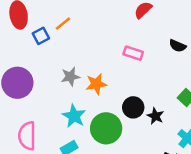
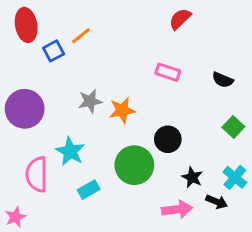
black semicircle: (178, 46) -> (223, 80), moved
cyan star: (74, 116) -> (70, 151), moved
black star: (155, 116) -> (192, 177), moved

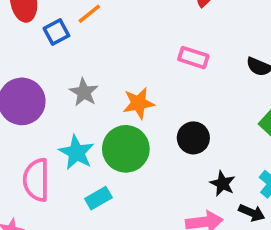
gray star: (90, 101) -> (84, 92), moved, turned -30
green circle: (134, 165) -> (126, 149), moved

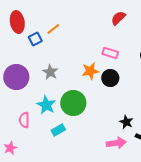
orange star: (139, 103) -> (90, 71), moved
black circle: (193, 138) -> (110, 78), moved
pink semicircle: (36, 180) -> (24, 120), size x0.7

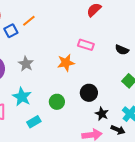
black circle: (110, 78) -> (89, 93), moved
green circle: (73, 103) -> (57, 102), moved, size x0.6

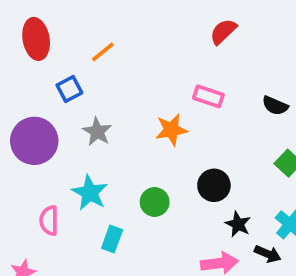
blue square: (11, 31) -> (69, 89), moved
cyan rectangle: (34, 122) -> (112, 239), turned -40

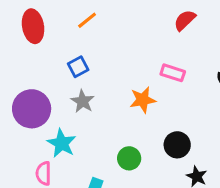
orange line: (103, 52) -> (87, 20), moved
blue square: (69, 89) -> (78, 67), moved
cyan star: (90, 193) -> (62, 143), moved

